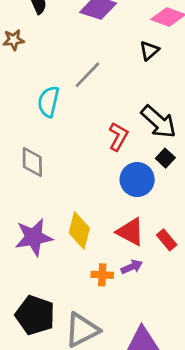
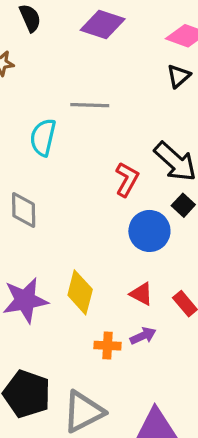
black triangle: (149, 51) -> (178, 76), moved
gray line: (87, 75) -> (90, 105), turned 48
red triangle: (130, 232) -> (141, 294), size x0.7

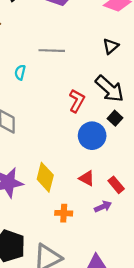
black triangle: (178, 76) -> (111, 46), moved
cyan semicircle: (43, 137) -> (20, 72), size x0.6
purple arrow: (143, 336) -> (103, 207), moved

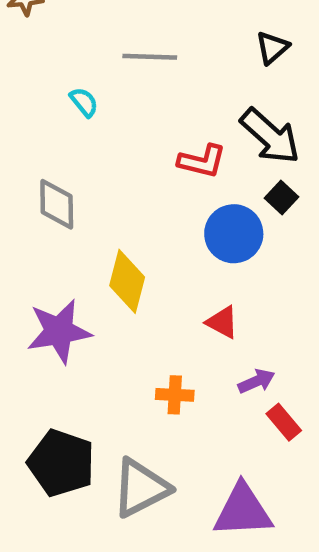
cyan semicircle: (20, 72) -> (84, 102), turned 128
red L-shape: (77, 101) -> (202, 161), turned 75
yellow diamond: (45, 177) -> (127, 281), moved
red rectangle: (116, 185) -> (284, 422), moved

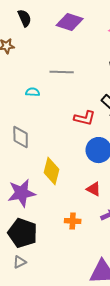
cyan semicircle: (84, 102) -> (33, 92), turned -48
black pentagon: (61, 463) -> (23, 233), moved
gray triangle: (141, 488) -> (20, 262), moved, size x0.5

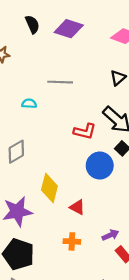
black semicircle: (25, 18) -> (32, 24), moved
gray diamond: (21, 137) -> (16, 152), turned 60
red triangle: (94, 189) -> (77, 207), moved

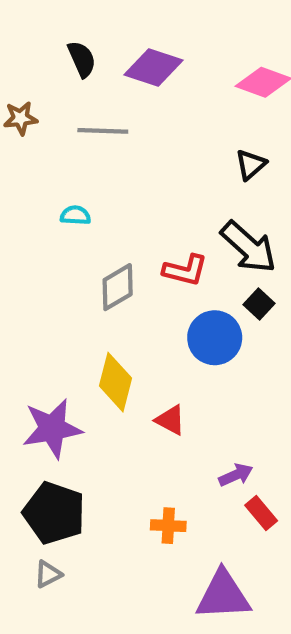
gray line: (60, 82) -> (103, 131), moved
gray diamond: (16, 152) -> (118, 287), moved
orange cross: (72, 241) -> (168, 526), moved

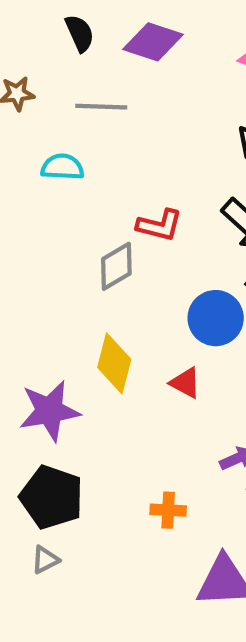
cyan semicircle: (75, 215) -> (62, 167), moved, size x1.4
red L-shape: (185, 270) -> (160, 225), moved
red triangle: (170, 420) -> (185, 383), moved

